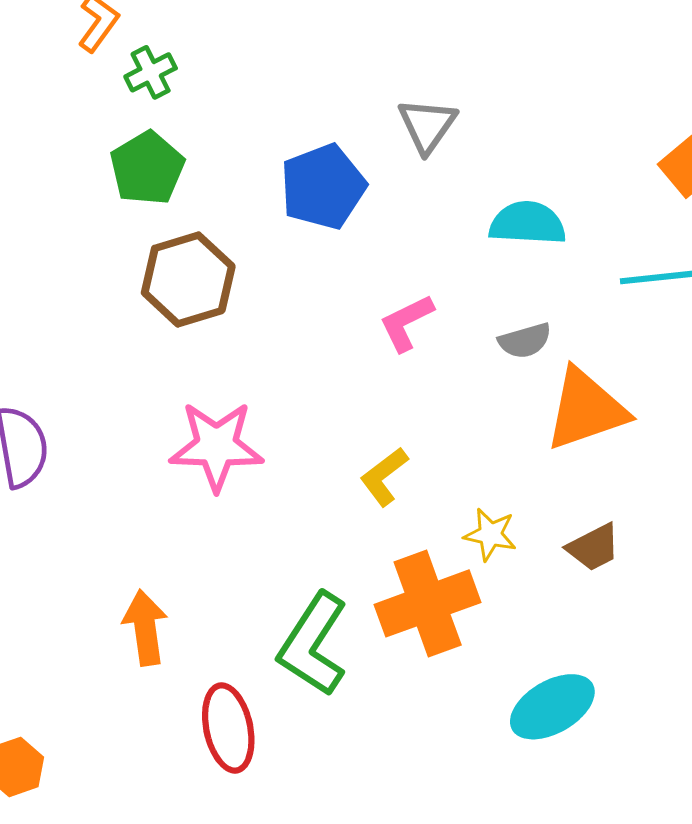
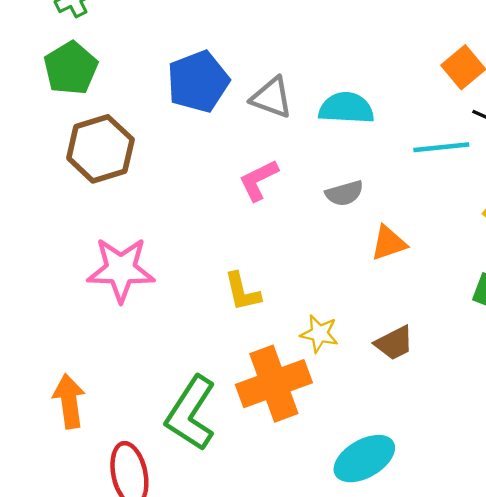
gray triangle: (427, 125) -> (272, 98), moved, turned -45
orange triangle: (586, 409) -> (389, 243), size x0.6
yellow L-shape: (384, 477) -> (242, 292), turned -66

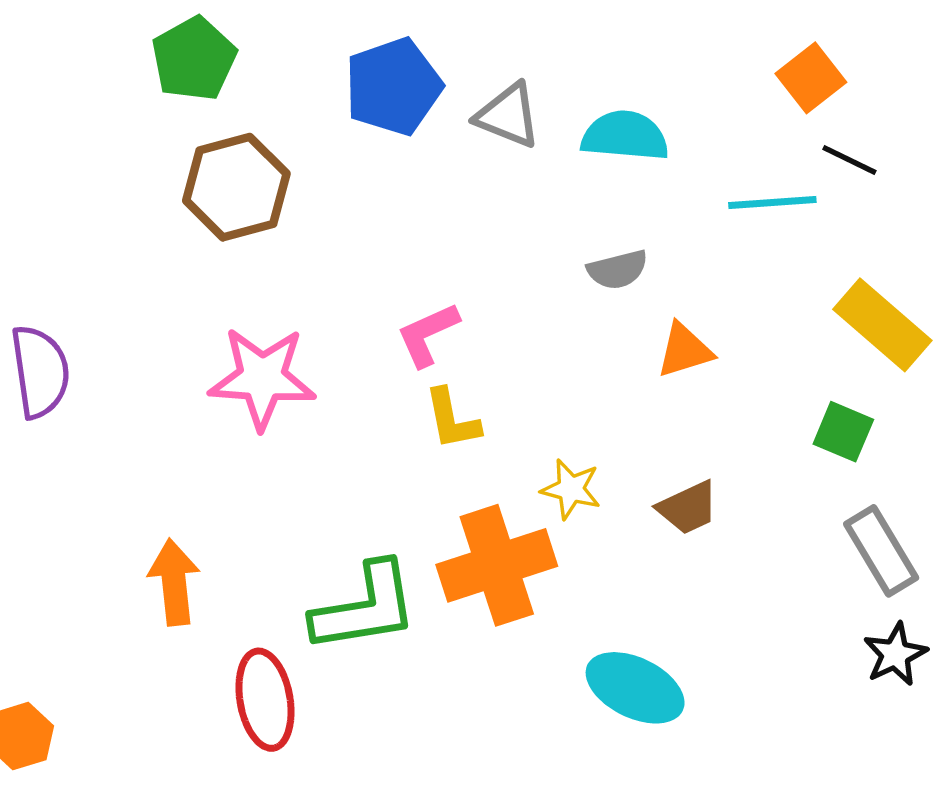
pink L-shape: (259, 180) -> (428, 334), moved
green L-shape: (191, 413) -> (365, 608), turned -134
cyan ellipse: (364, 459) -> (635, 688), turned 54

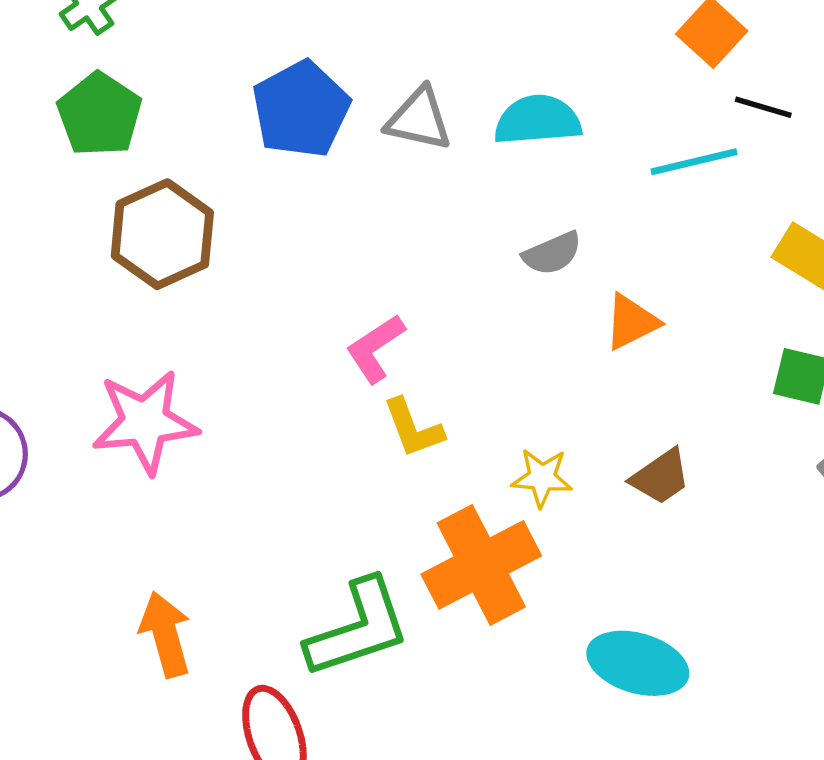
pink star: (262, 378) -> (145, 422), moved

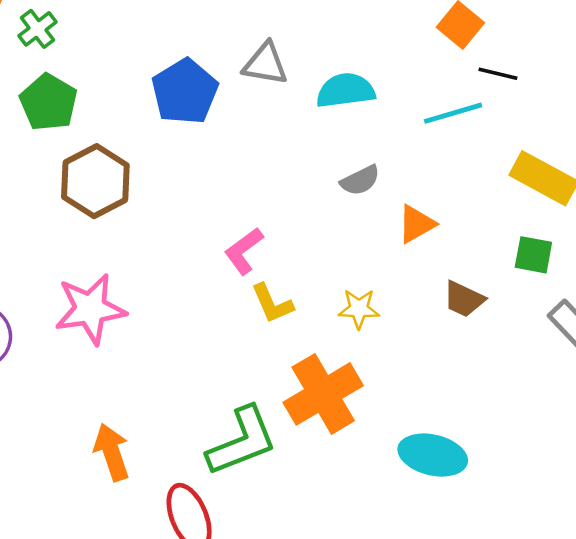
gray triangle: (419, 119) -> (265, 64), moved
brown trapezoid: (661, 477) -> (464, 299), moved, turned 63
yellow star: (542, 478) -> (359, 309), moved

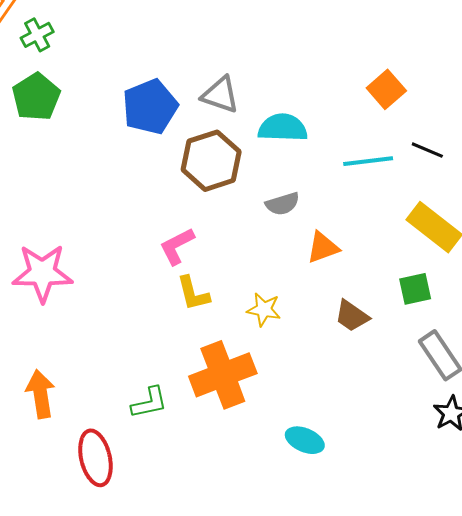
black line: (498, 74) -> (427, 150), moved
brown hexagon: (95, 181) -> (211, 161), moved
green square: (533, 255) -> (415, 289), turned -32
green L-shape: (242, 441) -> (149, 403), size x0.6
cyan ellipse: (433, 455) -> (305, 440), size x0.7

